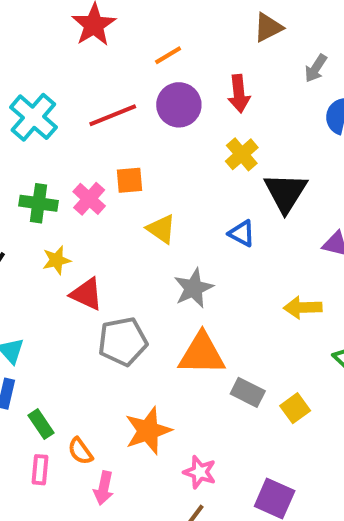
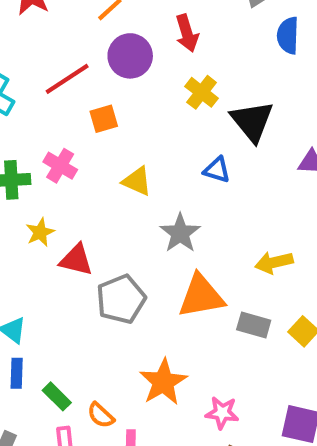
orange square: (130, 180) -> (104, 119), moved
yellow arrow: (303, 307) -> (274, 262), moved

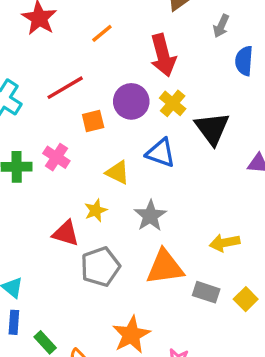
red arrow: (187, 33) -> (163, 55), size x1.4
purple circle: (130, 56) -> (131, 101), moved
blue triangle: (217, 170) -> (161, 153), moved, size x1.4
yellow star: (40, 232) -> (96, 210), moved

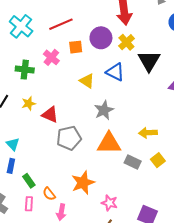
pink cross: (56, 157) -> (51, 57), moved
yellow star: (96, 210) -> (29, 103), moved
yellow square: (246, 299) -> (158, 160), moved

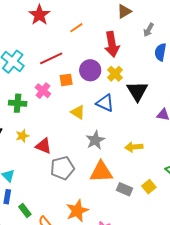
yellow arrow: (148, 133) -> (134, 147), moved

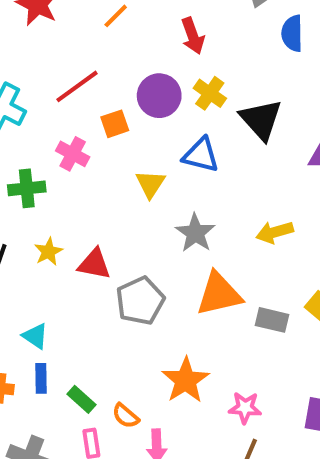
red arrow: (112, 44) -> (193, 36), size x0.7
yellow triangle: (78, 112) -> (150, 184), turned 42

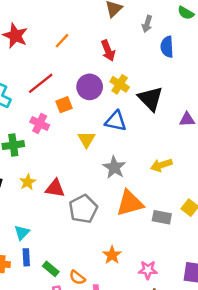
cyan triangle: (35, 336) -> (22, 232), turned 42
orange star: (186, 380) -> (112, 255), size x0.7

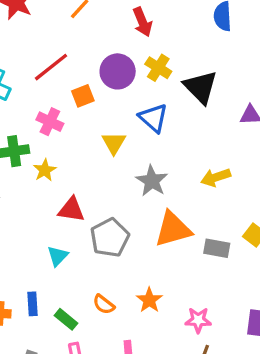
blue triangle: (116, 121) -> (153, 118), turned 30
yellow star: (28, 182) -> (45, 170), moved
cyan triangle: (22, 232) -> (58, 256), moved
orange semicircle: (77, 278) -> (104, 304), moved

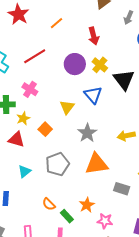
orange square: (83, 96) -> (45, 129), moved, turned -32
red triangle: (71, 210) -> (16, 139), moved
gray rectangle: (217, 248) -> (122, 189), moved
orange star: (149, 300) -> (87, 205), moved
green rectangle: (66, 319) -> (67, 216), moved

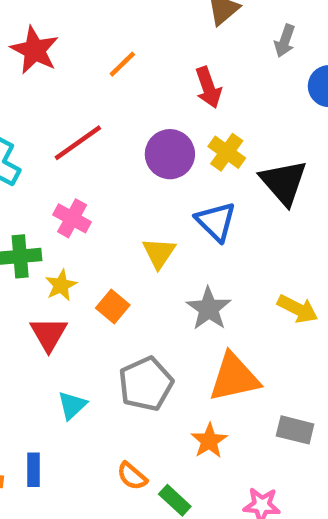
yellow arrow: (126, 136) -> (298, 309), turned -138
red triangle: (16, 139) -> (49, 334), turned 48
orange star: (87, 205) -> (209, 441), moved

